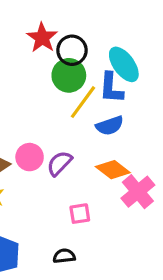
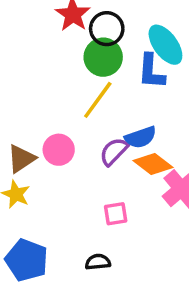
yellow line: (83, 102) -> (98, 100), moved
blue semicircle: (110, 126) -> (141, 137), moved
purple semicircle: (59, 163) -> (114, 152), moved

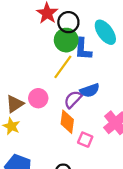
blue L-shape: (151, 71) -> (83, 49), moved
orange diamond: (153, 164) -> (67, 122), moved, turned 60
pink square: (116, 214) -> (85, 140), moved, turned 32

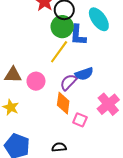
brown triangle: (15, 104) -> (13, 75), moved, turned 36

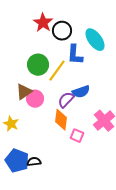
green circle: (62, 27) -> (38, 65), moved
brown triangle: (13, 75) -> (24, 92), moved, turned -36
black semicircle: (59, 147) -> (34, 162), moved

